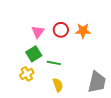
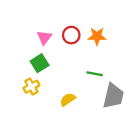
green line: (54, 63) -> (95, 74), moved
yellow semicircle: (58, 85) -> (68, 99), turned -104

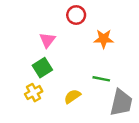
red circle: (71, 35) -> (76, 15), moved
yellow semicircle: (68, 99) -> (72, 96), moved

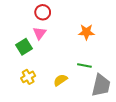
red circle: (76, 15) -> (43, 12), moved
green square: (42, 68) -> (24, 47), moved

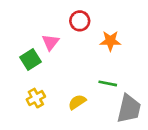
red circle: (43, 12) -> (80, 21), moved

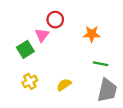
red circle: (80, 21) -> (55, 20), moved
green line: (108, 83) -> (101, 64), moved

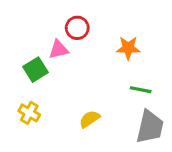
pink triangle: (42, 35) -> (59, 49), turned 40
yellow cross: (30, 81) -> (29, 113), moved, turned -32

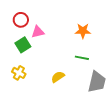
red circle: (77, 28) -> (21, 20), moved
green line: (141, 90) -> (82, 58), moved

